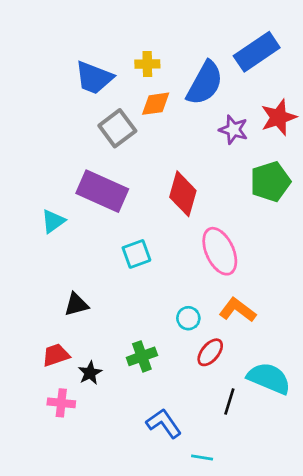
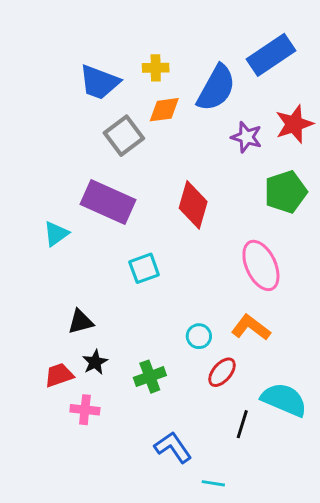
pink ellipse: (220, 251) -> (261, 265), moved
black star: (90, 373) -> (95, 362), moved
pink cross: (61, 403) -> (85, 410), moved

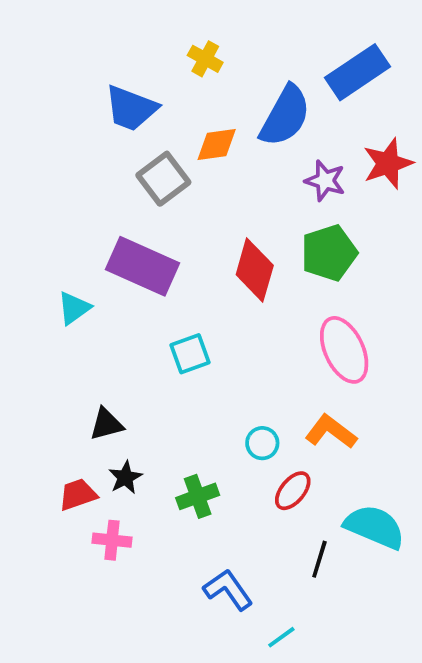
yellow cross: (156, 68) -> (205, 59), moved, turned 30
green pentagon: (285, 192) -> (329, 253), moved
cyan line: (213, 483) -> (281, 637), turned -45

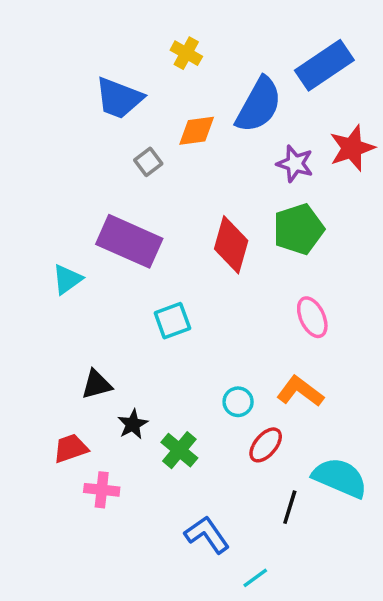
gray square: (163, 179) -> (148, 162), size x0.6
pink ellipse: (344, 350) -> (312, 317), size x0.7
black star: (125, 477) -> (133, 424), moved
green cross: (198, 496) -> (179, 450), turned -30

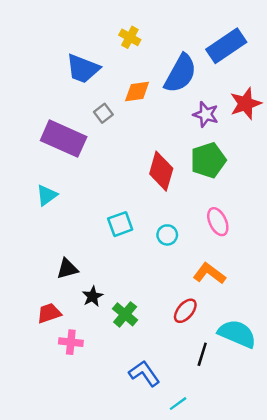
purple rectangle: (129, 241) -> (64, 139), moved
cyan circle: (238, 402) -> (167, 235), moved

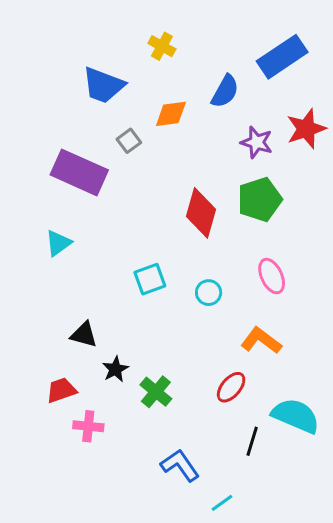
blue semicircle: (180, 73) -> (225, 91), size x0.7
black triangle: (67, 269) -> (84, 335), turned 30

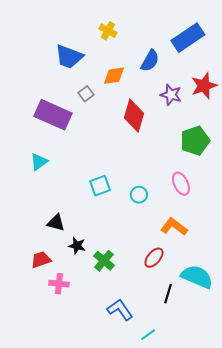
green pentagon: (260, 199) -> (195, 141), moved
red diamond: (201, 213) -> (134, 116), moved
black star: (115, 369) -> (77, 246), turned -30

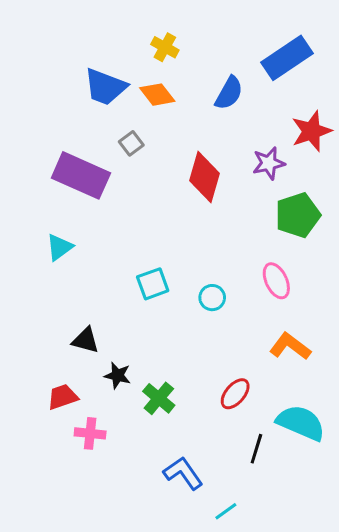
orange diamond: (114, 76) -> (157, 95), moved, turned 60
purple star: (171, 95) -> (269, 163), moved, turned -30
orange L-shape: (174, 227) -> (290, 346), moved

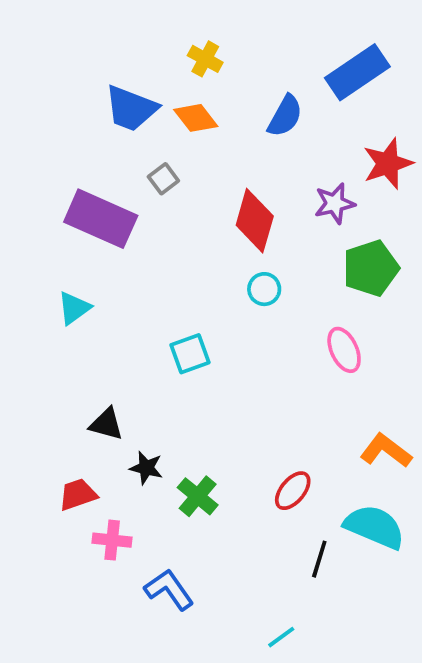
cyan circle: (212, 298) -> (264, 289), moved
orange L-shape: (290, 346) -> (386, 451), moved
blue L-shape: (183, 473) -> (169, 590), moved

